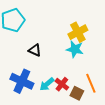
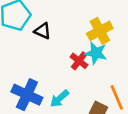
black triangle: (35, 50) -> (43, 31), moved
red cross: (62, 84) -> (79, 61), moved

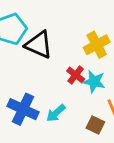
black triangle: (43, 31) -> (39, 45), size x1.6
cyan star: (96, 53) -> (94, 82), moved

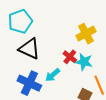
black triangle: (39, 45) -> (29, 49), moved
cyan arrow: (56, 113) -> (53, 75), moved

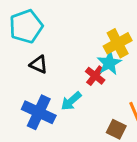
black triangle: (29, 49) -> (39, 64), size x0.6
cyan star: (84, 62) -> (109, 63), moved, turned 30

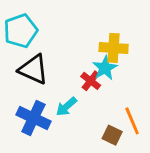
yellow cross: (118, 43) -> (114, 48), turned 32
black triangle: (39, 64) -> (33, 69), size x1.6

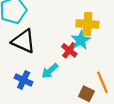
blue cross: (33, 118) -> (24, 80), size x0.7

